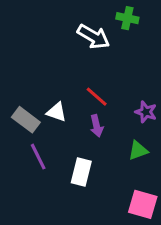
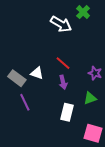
green cross: (127, 18) -> (83, 12), turned 32
white rectangle: (81, 172) -> (67, 112), moved

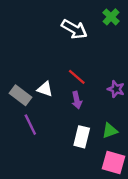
green cross: (83, 12) -> (111, 17), moved
green triangle: (90, 98) -> (110, 131), moved

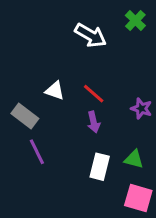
white triangle: (45, 89) -> (55, 91), moved
green triangle: (110, 131) -> (134, 159), turned 35

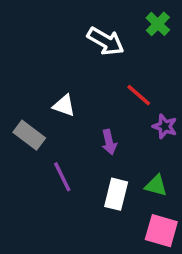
red line: (94, 94) -> (139, 95), moved
purple line: (37, 152) -> (62, 177), moved

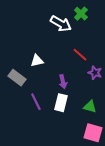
green cross: (158, 24) -> (81, 14), moved
white triangle: (64, 106) -> (37, 61), turned -32
white rectangle: (116, 194) -> (61, 103), moved

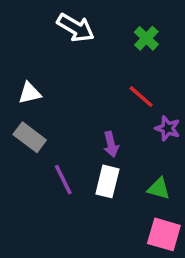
green cross: (81, 14) -> (146, 38), moved
white arrow: (61, 24) -> (76, 28), moved
white triangle: (37, 61) -> (30, 93), moved

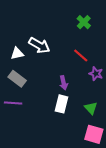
white arrow: (76, 28) -> (39, 45), moved
purple line: (63, 180) -> (13, 103), moved, turned -60
green triangle: (159, 189) -> (91, 108), turned 32

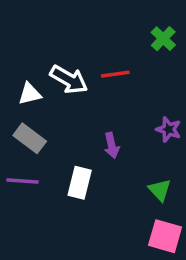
green cross: (84, 22) -> (163, 39), moved
red line: (81, 55) -> (115, 74), moved, turned -49
white rectangle: (62, 104) -> (80, 183), moved

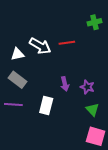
green cross: (163, 39) -> (95, 22), turned 32
purple star: (169, 129) -> (87, 87), moved

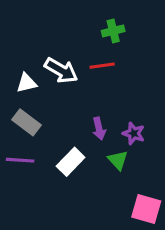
green cross: (95, 22) -> (113, 31), moved
white rectangle: (46, 105) -> (71, 162), turned 30
green triangle: (92, 110) -> (118, 160), moved

